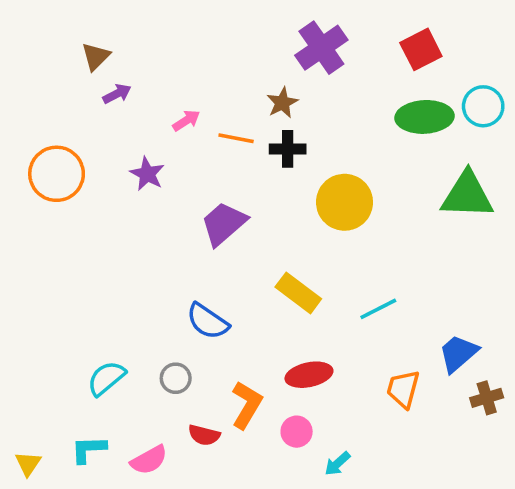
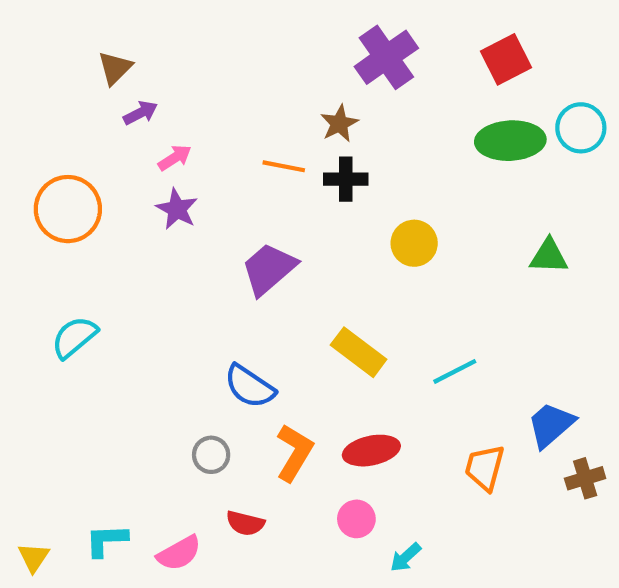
pink arrow: (186, 121) -> (175, 158), moved
green triangle: (467, 195) -> (549, 256), moved, size x0.6
yellow circle: (345, 202) -> (414, 243), size x0.7
cyan semicircle: (106, 378) -> (74, 337), moved
orange L-shape: (247, 405) -> (294, 453), moved

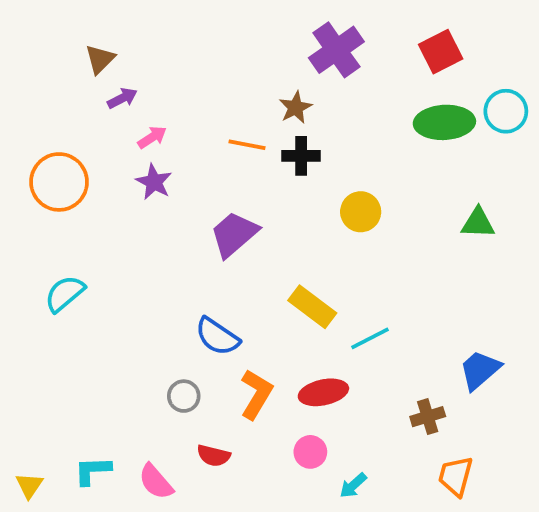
cyan line: (455, 371) -> (370, 338), moved
orange trapezoid: (485, 468) -> (456, 476), moved
brown cross: (585, 478) -> (428, 417), moved
pink semicircle: (179, 553) -> (156, 482), turned 78

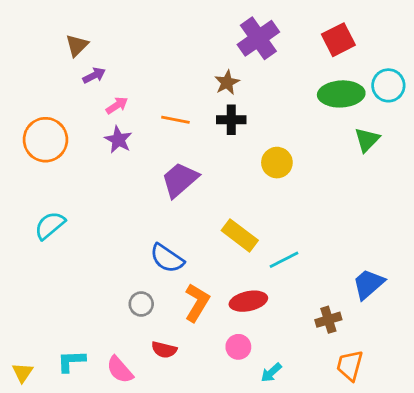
orange line: (247, 145) -> (175, 120), moved
green triangle: (478, 223) -> (367, 140), moved, turned -48

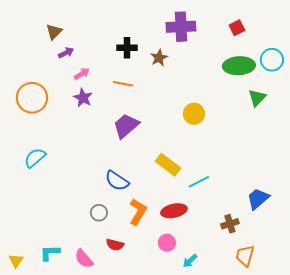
purple cross: (258, 38) -> (181, 27), turned 32
red square: (338, 40) -> (237, 28), size x0.7
black cross: (231, 120) -> (127, 48), moved

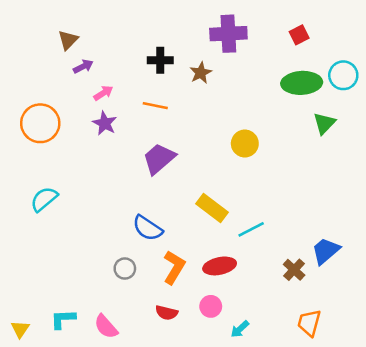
brown cross: (230, 224) -> (294, 270), moved, turned -30
red semicircle: (115, 245) -> (167, 313), moved

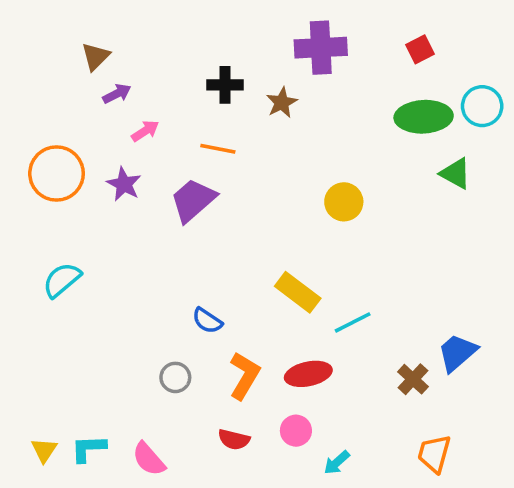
purple star: (105, 123) -> (124, 184), moved
green triangle: (324, 123) -> (456, 173), turned -45
purple trapezoid: (159, 159) -> (193, 200), moved
blue semicircle: (148, 228) -> (207, 321), size x0.7
yellow triangle: (20, 329) -> (44, 450), moved

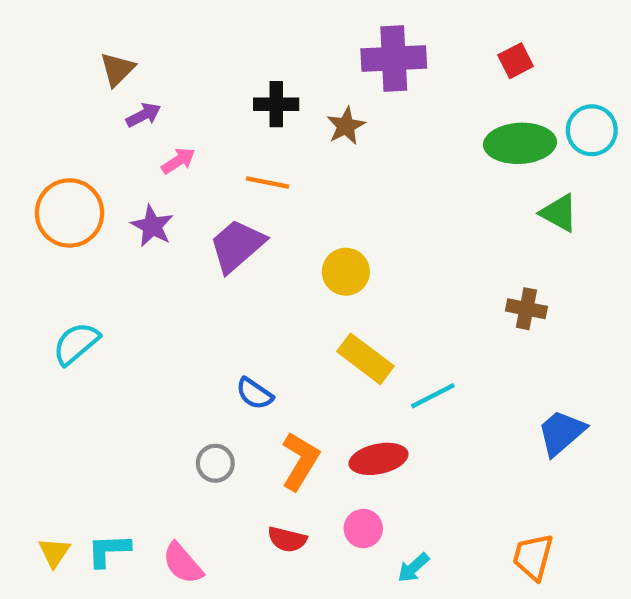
yellow circle: (344, 202) -> (346, 272), moved
brown cross: (413, 379) -> (526, 309), moved, turned -32

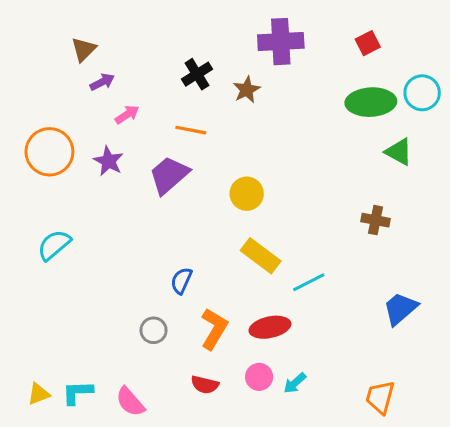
black cross: (276, 104) -> (197, 74), turned -32
blue semicircle: (254, 394) -> (181, 281), turned 80
yellow triangle: (54, 552) -> (39, 394), turned 35
cyan arrow: (413, 568) -> (295, 383), moved

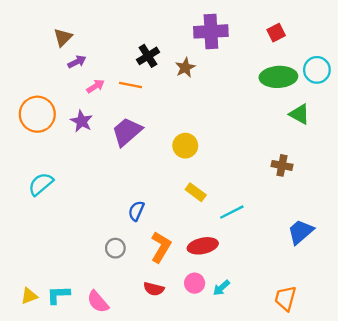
orange line: (191, 130) -> (130, 85), moved
yellow rectangle: (261, 256) -> (196, 192), size x0.7

